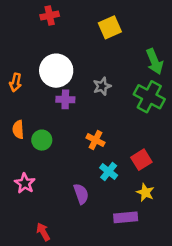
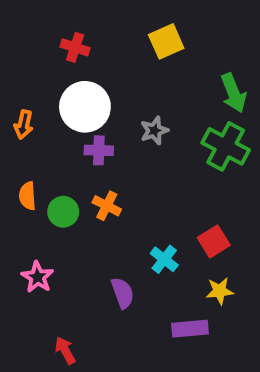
red cross: (50, 16) -> (75, 47), moved, turned 30
orange cross: (96, 140) -> (107, 206), moved
yellow star: (145, 192) -> (220, 291), turned -30

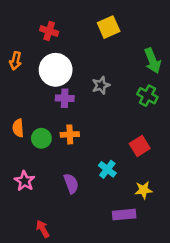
orange arrow: (24, 125) -> (16, 61), moved
green cross: (226, 146) -> (147, 96), size x0.7
orange cross: (107, 206) -> (70, 134), turned -30
red square: (214, 241) -> (140, 146), moved
purple semicircle: (123, 293) -> (71, 184), moved

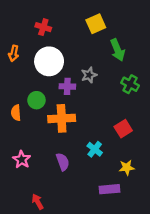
green arrow: (153, 61) -> (118, 50), moved
purple cross: (65, 98) -> (67, 86), moved
orange cross: (70, 134) -> (62, 118), size x1.6
green circle: (41, 138) -> (36, 100), moved

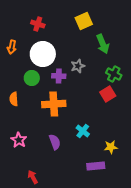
green circle: (36, 100) -> (32, 78), moved
red square: (123, 129) -> (108, 94), moved

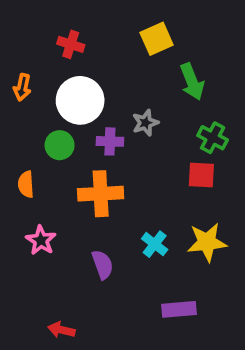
red square: (108, 94) -> (201, 175), turned 35
pink star: (19, 140) -> (41, 240), moved
yellow star: (111, 147) -> (207, 242), moved, size x1.5
red arrow: (33, 177) -> (61, 330), turned -48

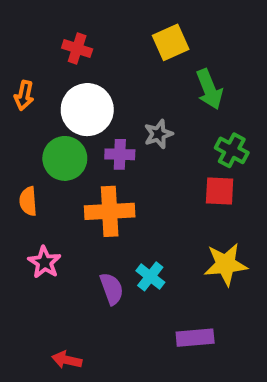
green circle: (60, 145) -> (65, 158), size x1.4
cyan cross: (155, 244) -> (150, 276), moved

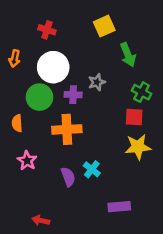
yellow star: (226, 264) -> (138, 147), moved

